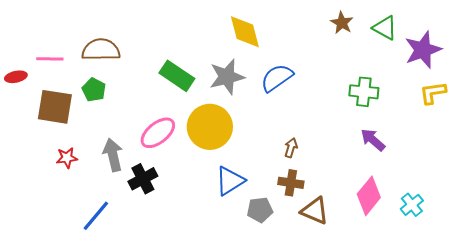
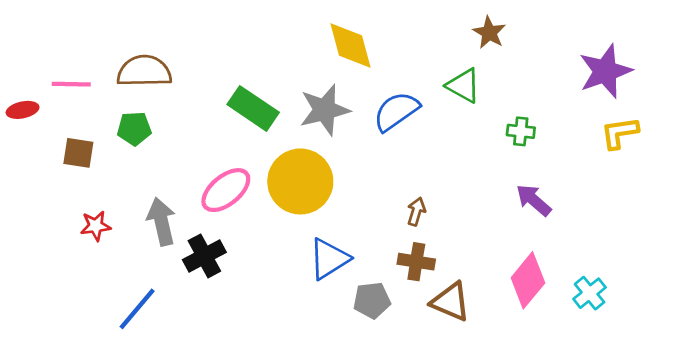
green triangle: (385, 28) -> (464, 86), moved
green pentagon: (94, 90) -> (134, 129), turned -30
green cross: (364, 92) -> (521, 131), size x0.7
brown square: (55, 107) -> (78, 153), size x0.6

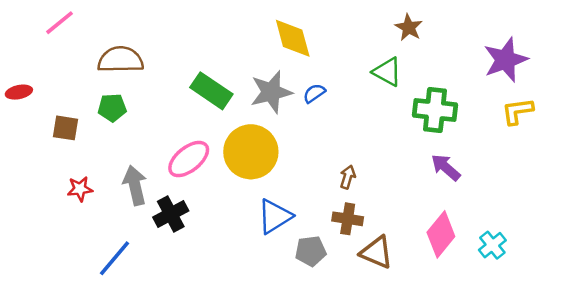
pink line: (71, 84) -> (60, 23), moved, turned -40
blue semicircle: (396, 111) -> (314, 93), moved, size x0.6
green cross: (521, 131) -> (435, 110), size x1.8

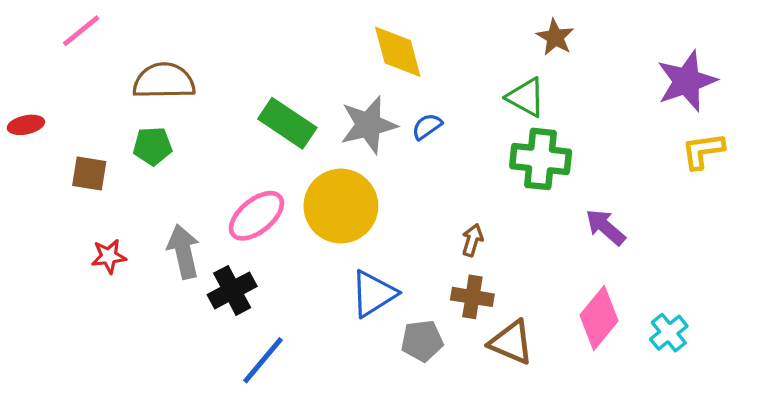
green cross: (435, 110) -> (541, 159), moved
blue line: (115, 258) -> (263, 360), moved

